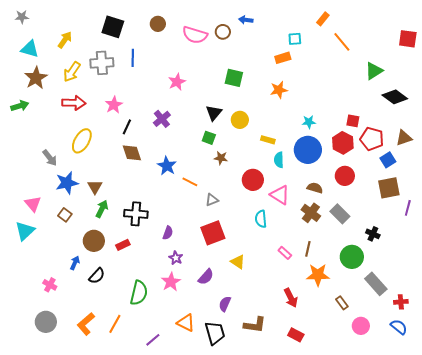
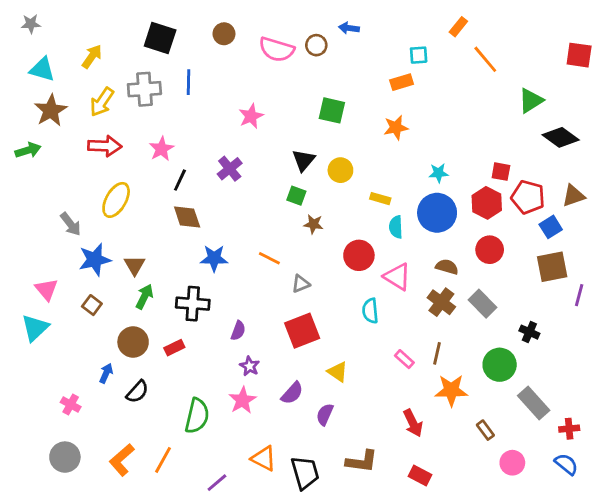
blue star: (167, 166) -> (214, 258), moved, turned -30
purple semicircle: (225, 304) -> (325, 414), moved

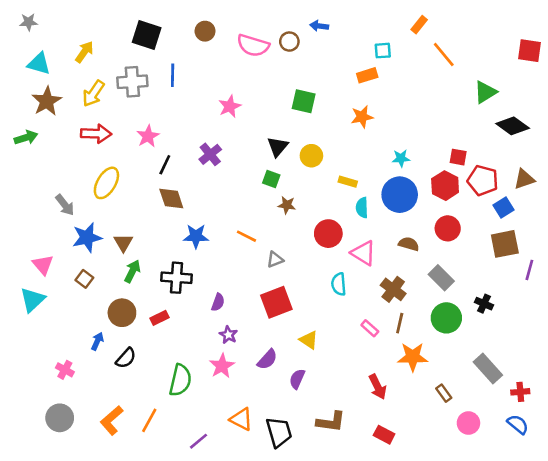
brown cross: (441, 302) -> (393, 289), moved
green circle: (500, 365) -> (446, 318), moved

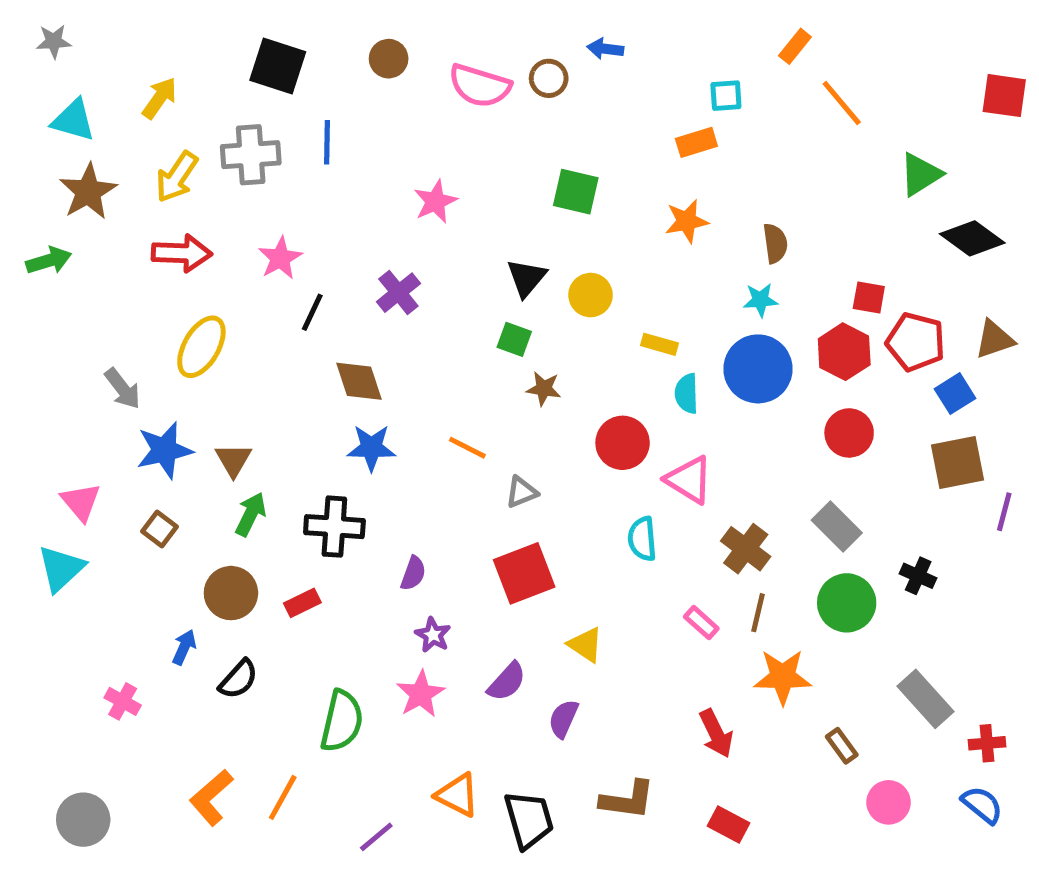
brown diamond: (171, 199) -> (359, 381), moved
brown semicircle: (409, 244) -> (775, 243), moved, turned 66
gray circle: (60, 418) -> (83, 820), moved

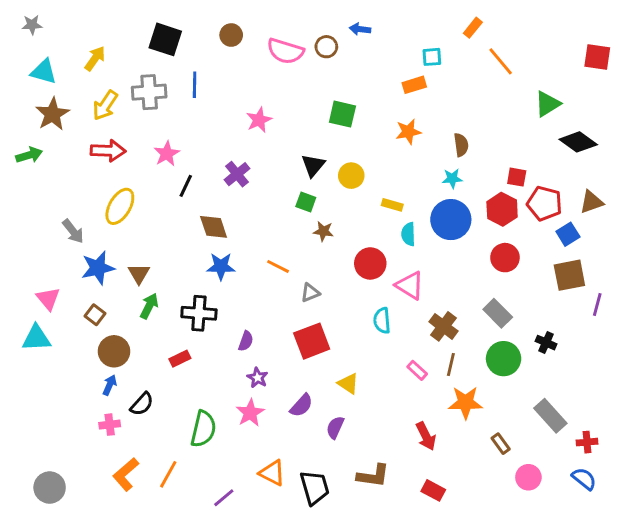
cyan triangle: (61, 568) -> (36, 338), turned 40
brown circle: (231, 593) -> (114, 351), moved
pink cross: (123, 701) -> (110, 425), moved, turned -36

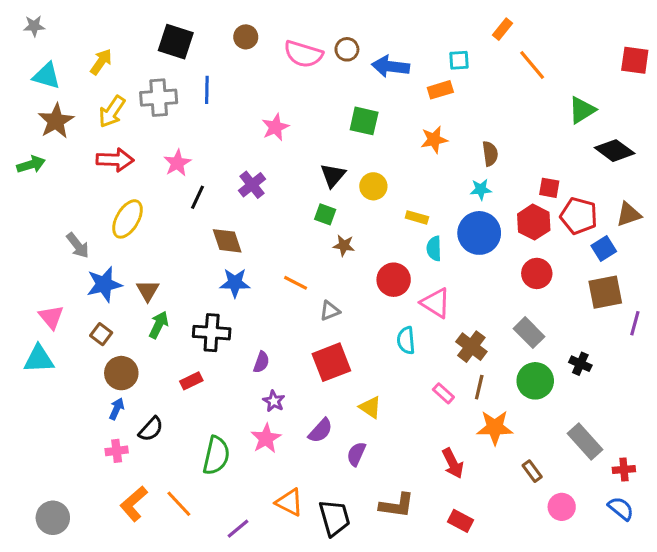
blue arrow: (360, 29) -> (390, 66), moved, size x1.6
orange line: (168, 474) -> (179, 504), turned -72

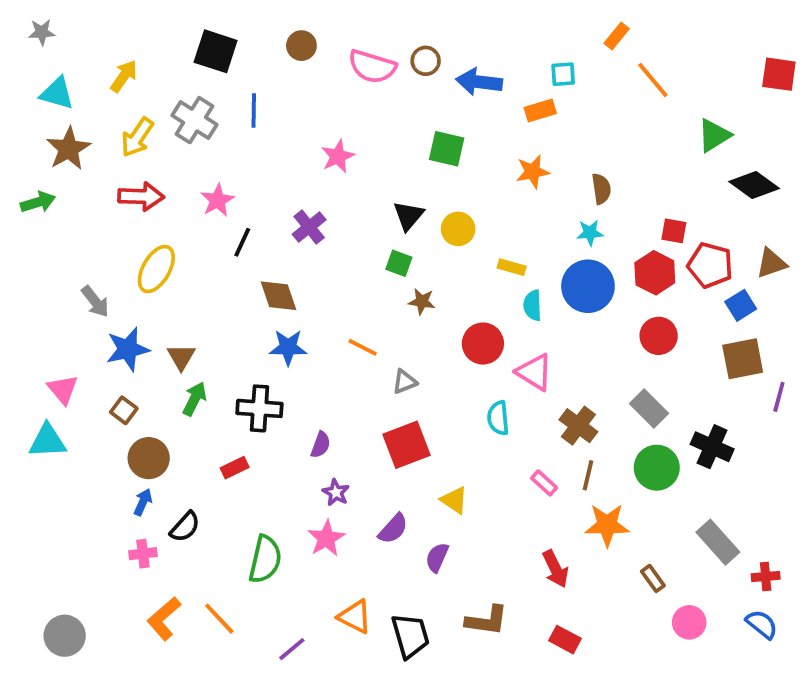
gray cross: (159, 98) -> (195, 120), turned 36
black cross: (580, 364) -> (712, 447), size x1.5

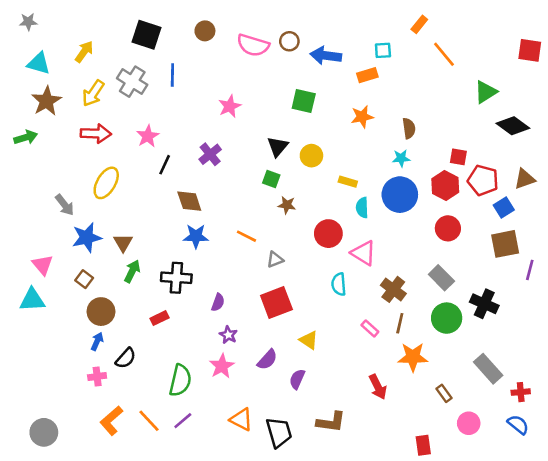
red rectangle: (565, 640) -> (423, 445), moved, turned 54
purple line: (292, 649) -> (183, 421), moved

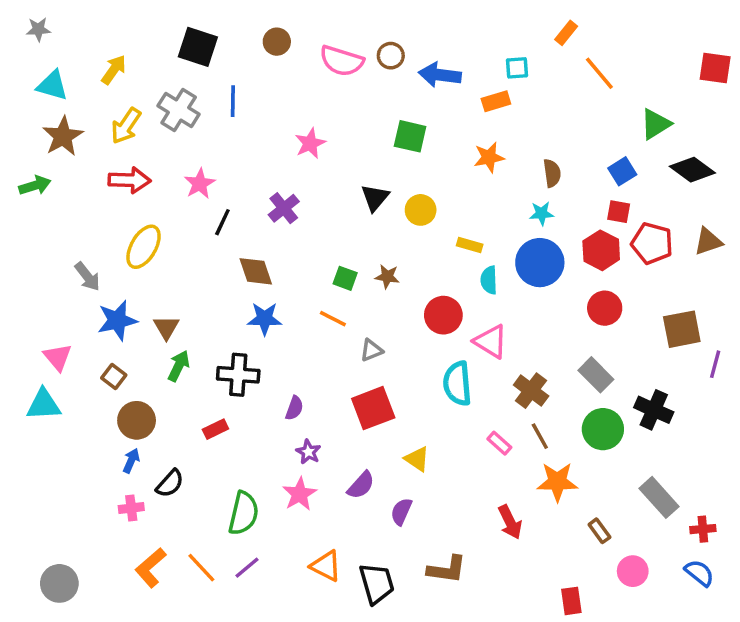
green square: (271, 179) -> (345, 278), moved
blue square: (504, 208) -> (622, 171), moved
cyan semicircle: (339, 284) -> (457, 384), size x1.4
brown line: (400, 323) -> (540, 436), turned -42

